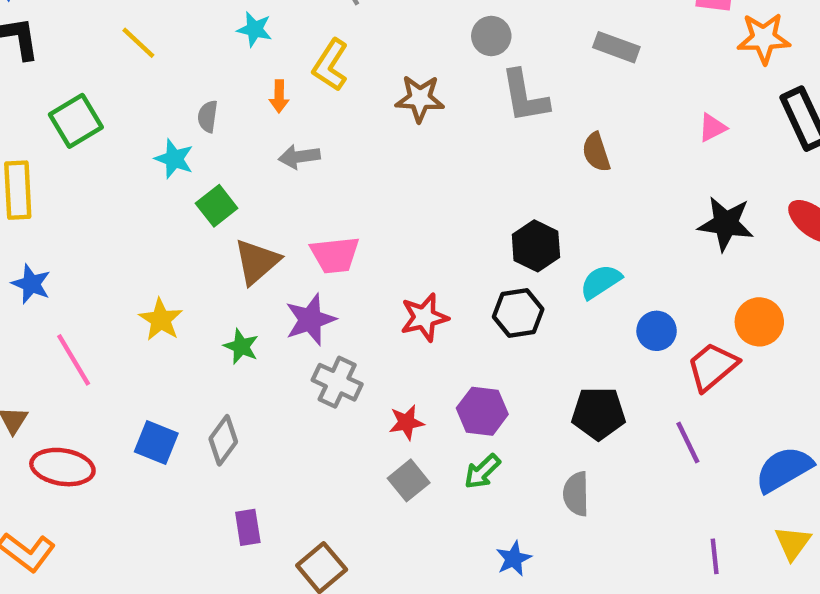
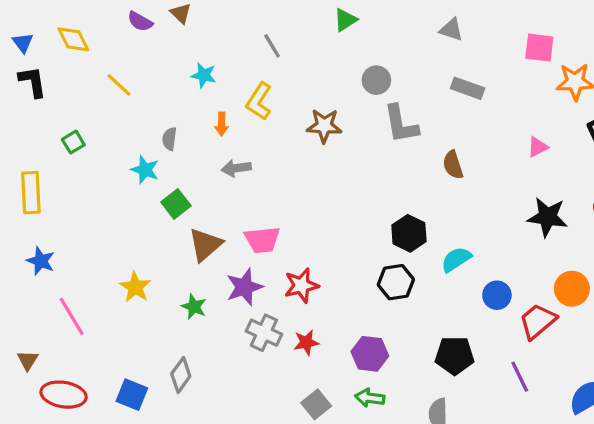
green square: (76, 121) -> (73, 142), size x0.6
red star: (424, 317) -> (301, 285), moved
red star: (406, 422) -> (306, 342), moved
blue square: (156, 442) -> (132, 395), moved
green arrow: (482, 472) -> (370, 398), turned 52

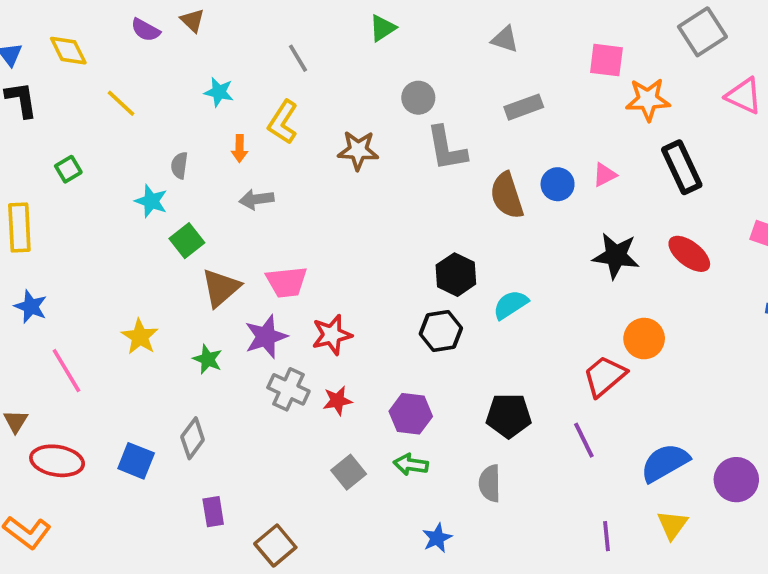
gray rectangle: (468, 88) -> (524, 107), turned -40
brown semicircle: (453, 165) -> (507, 196), size x1.4
blue circle: (497, 295) -> (558, 184), moved

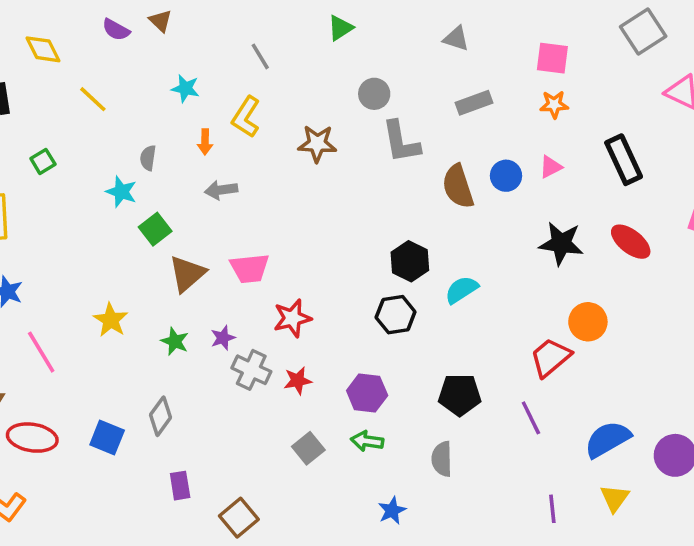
orange star: (648, 100) -> (554, 104), moved, size x0.7
purple star: (266, 337) -> (223, 338), moved, size x0.6

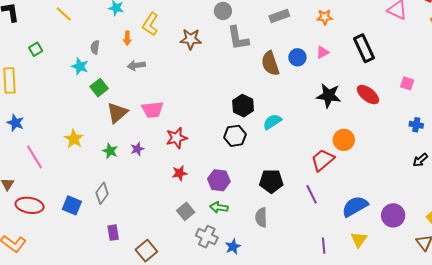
gray cross: (251, 370) -> (207, 237), moved

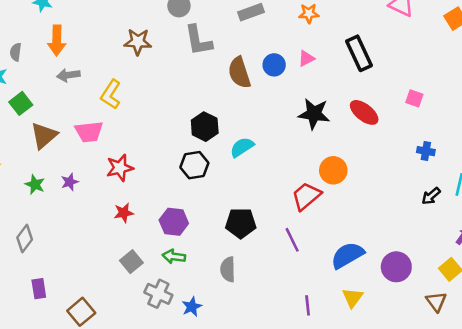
yellow L-shape: (150, 24) -> (111, 94), moved
orange arrow: (127, 38) -> (57, 40), size x1.6

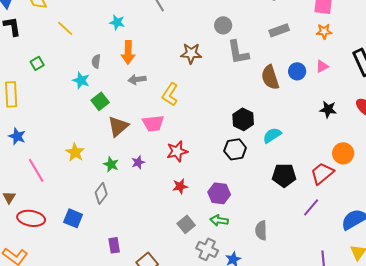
black star: (314, 114) -> (328, 109), size x0.7
black pentagon: (241, 223) -> (284, 175), moved
gray diamond: (25, 239) -> (101, 193), moved
purple line: (292, 240) -> (311, 207), turned 66

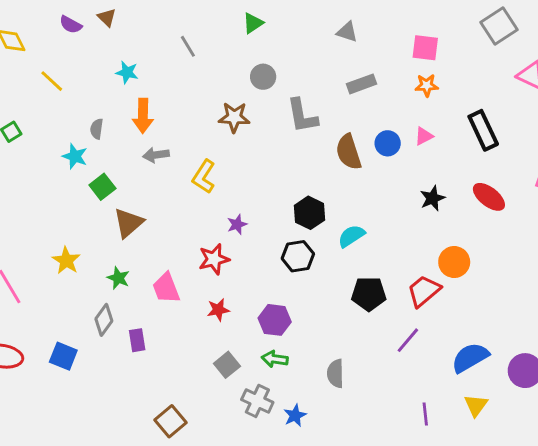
gray circle: (223, 25) -> (263, 77), moved
black star: (328, 109) -> (432, 198), turned -30
pink trapezoid: (153, 123) -> (166, 288), moved, turned 75
purple star: (138, 162) -> (237, 224), moved
purple rectangle: (114, 245) -> (137, 340), moved

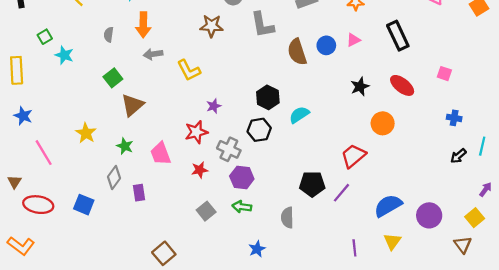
cyan star: (75, 156) -> (64, 55), moved
yellow L-shape: (204, 177) -> (189, 70), turned -60
orange circle: (454, 262) -> (383, 123), moved
black pentagon: (369, 294) -> (312, 184), moved
gray cross: (257, 401) -> (229, 149), moved

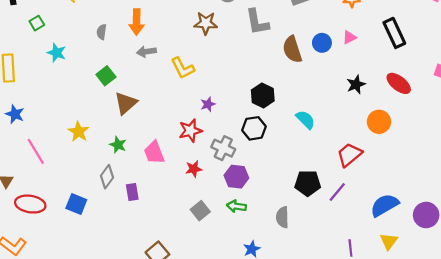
green square: (45, 37) -> (37, 23), moved
cyan semicircle: (299, 115) -> (305, 120), moved, turned 78

